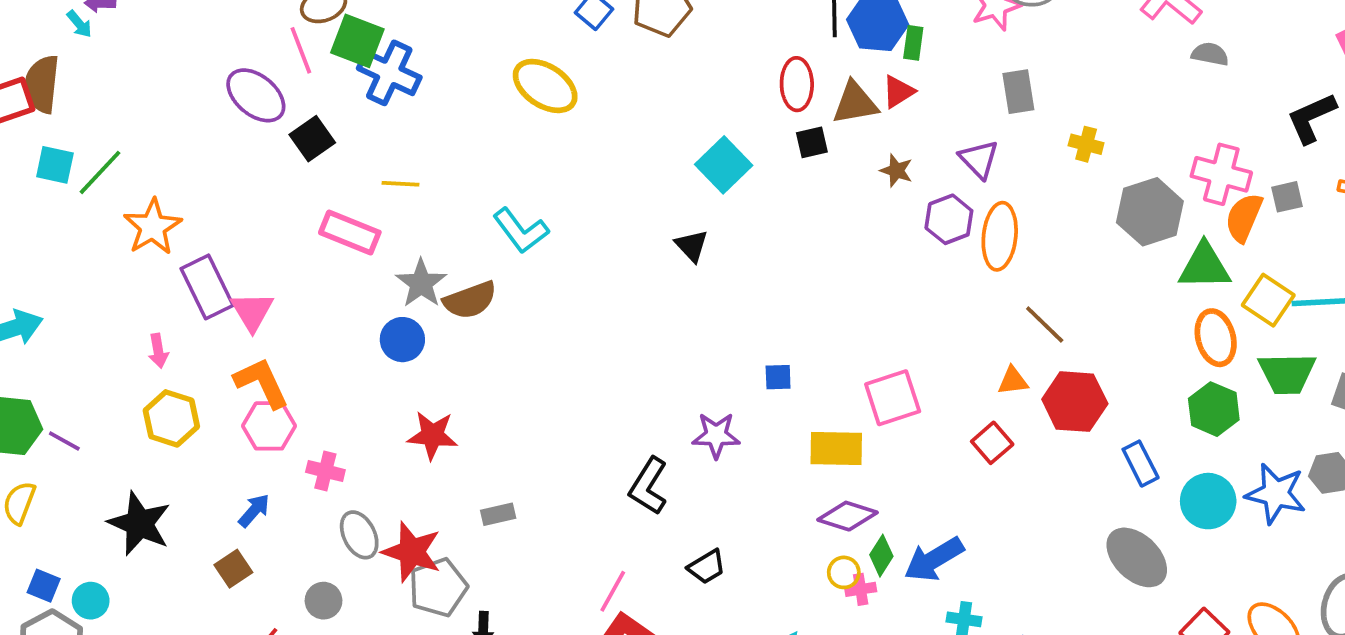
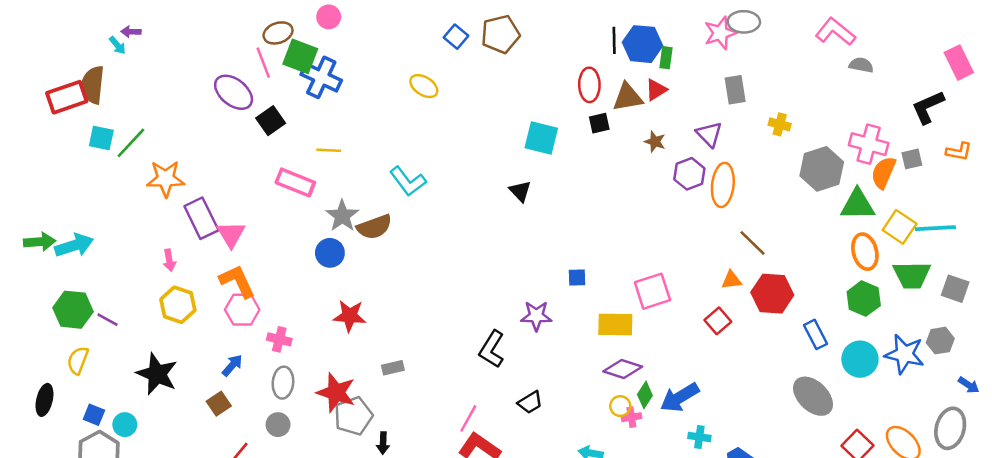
yellow ellipse: (545, 86) -> (424, 86), size x0.7
cyan square: (724, 165) -> (541, 138), turned -32
orange star: (153, 227) -> (166, 179), turned 30
gray ellipse: (359, 535) -> (283, 383), moved, turned 32

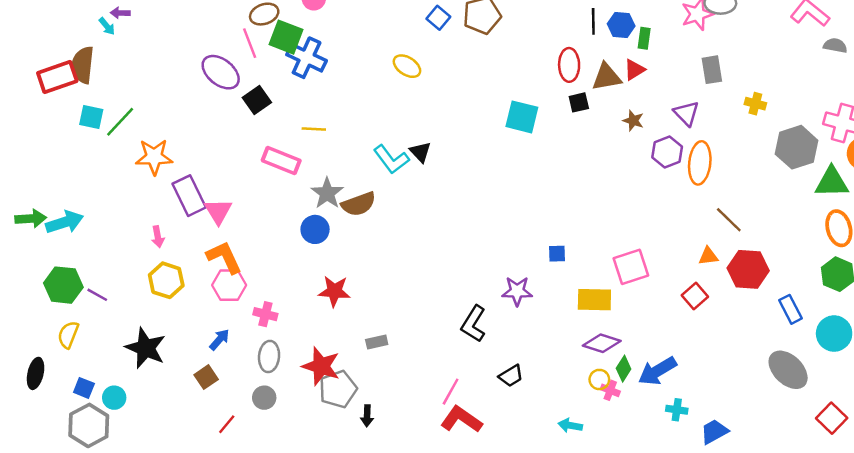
blue hexagon: (643, 44) -> (621, 25), size x0.7
black triangle: (520, 191) -> (420, 152), moved
pink cross: (631, 417) -> (610, 390), turned 30

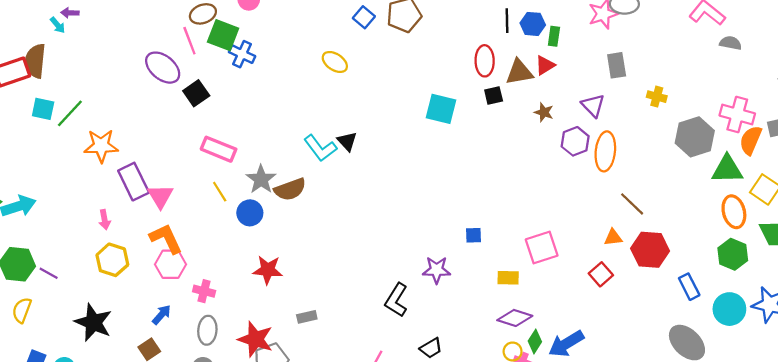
blue cross: (307, 58) -> (242, 54), size x0.7
yellow line: (314, 129) -> (220, 192), moved, turned 55
yellow rectangle: (594, 300) -> (508, 278), size x0.7

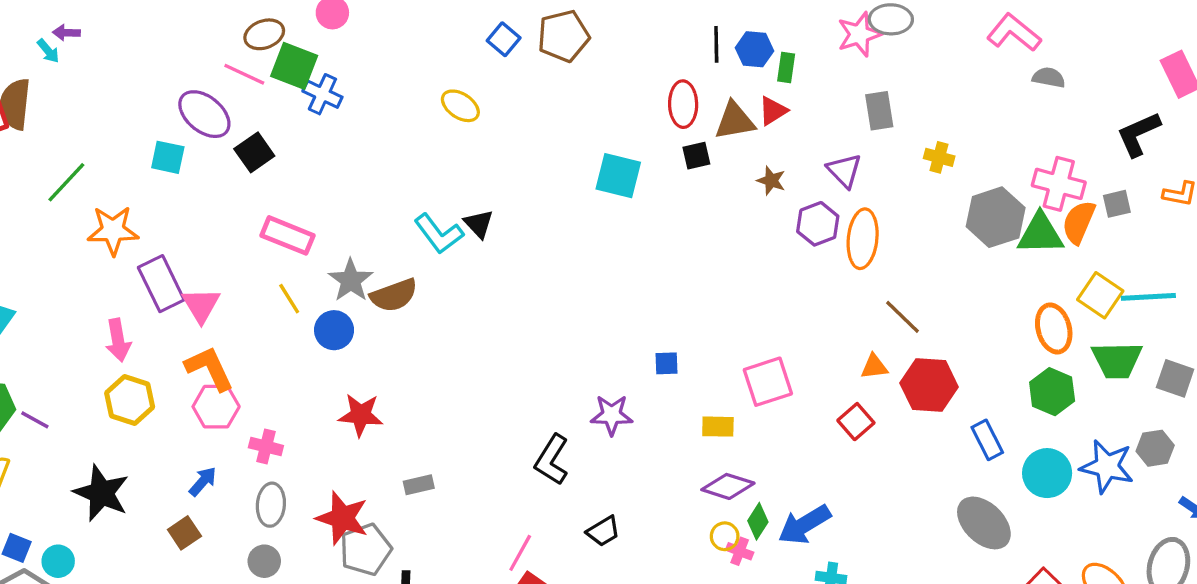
pink line: (189, 41) -> (244, 74), turned -44
cyan square: (43, 109) -> (168, 157), moved
green triangle: (727, 169) -> (1040, 234), moved
pink arrow: (105, 220) -> (118, 340), size x1.4

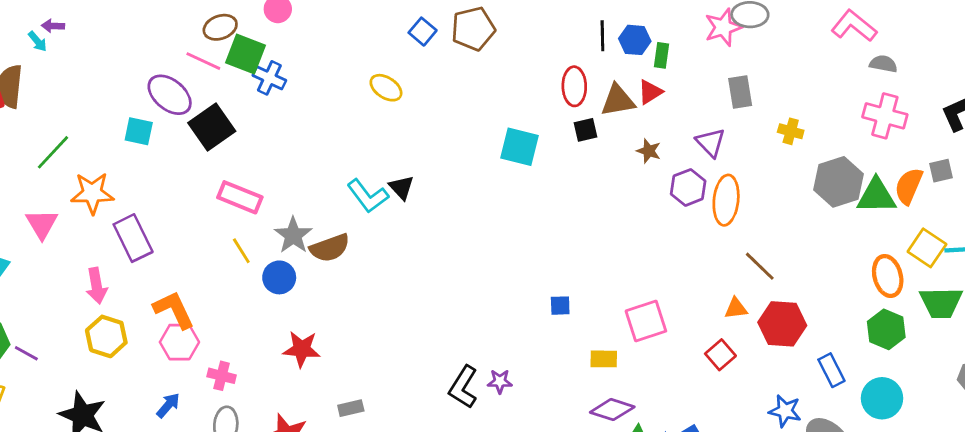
black square: (254, 152) -> (212, 127), size x1.4
pink cross: (1059, 184) -> (885, 116), moved
pink triangle: (201, 305) -> (42, 224), moved
purple star: (612, 415) -> (500, 381), moved, size x0.7
blue star: (1107, 466) -> (785, 411), moved, size x0.7

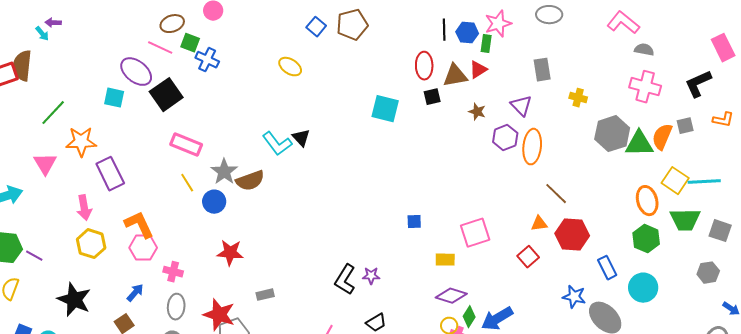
pink star: (723, 27) -> (498, 24), moved
green square: (245, 54) -> (190, 43), size x0.7

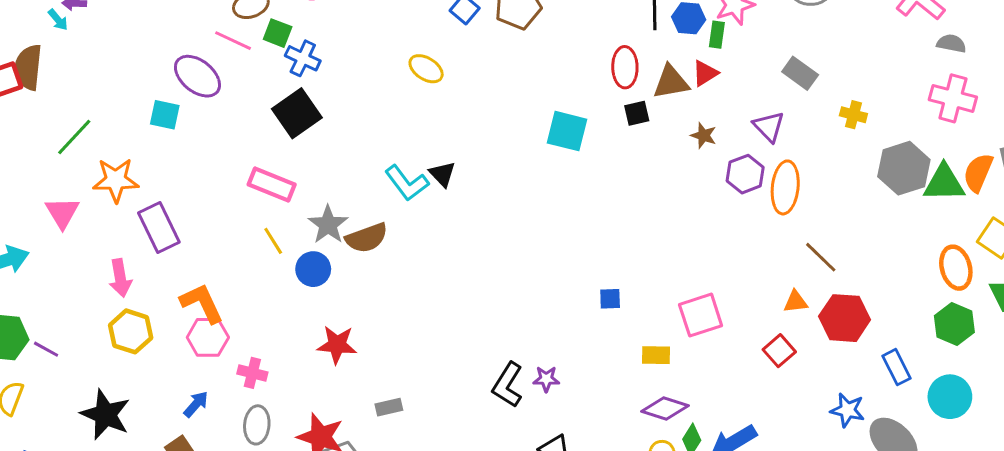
gray rectangle: (542, 70) -> (800, 73), turned -45
black square: (166, 95) -> (297, 113), moved

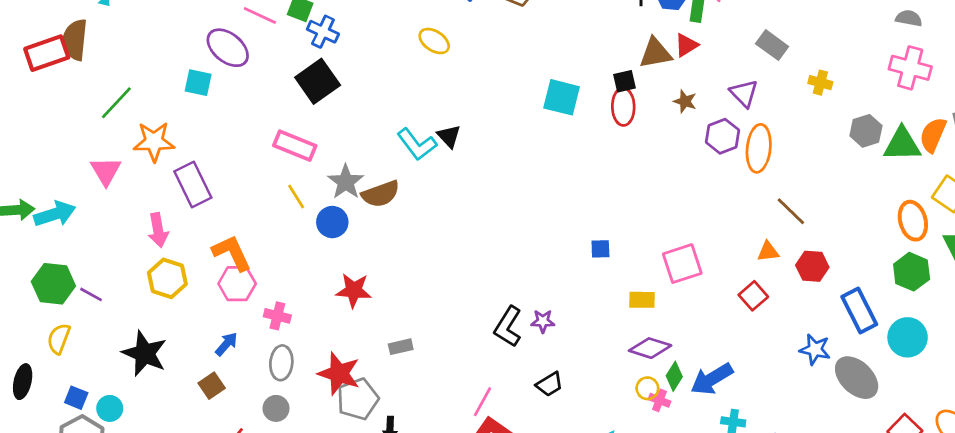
red ellipse: (625, 67) -> (623, 107), moved
gray hexagon: (904, 168) -> (866, 131), size x0.7
red hexagon: (845, 318) -> (812, 266), size x0.7
blue rectangle: (897, 367) -> (859, 311), size x1.4

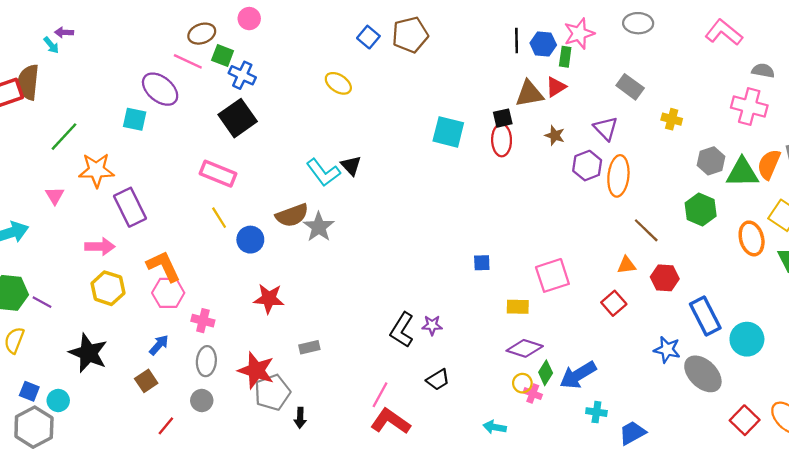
gray semicircle: (909, 18) -> (763, 71), moved
pink triangle: (106, 171) -> (55, 196), size x0.7
gray star: (346, 182) -> (319, 227), moved
pink arrow: (158, 230) -> (100, 247), turned -80
green hexagon: (912, 272) -> (701, 210), moved

